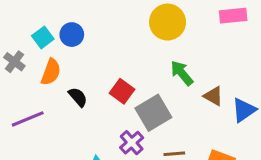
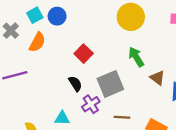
red square: (122, 91) -> (84, 54), moved
black semicircle: (78, 97) -> (75, 84), moved

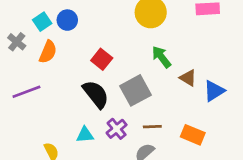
black semicircle: (75, 84) -> (96, 94), size x1.6
purple cross: (91, 104) -> (117, 129), moved

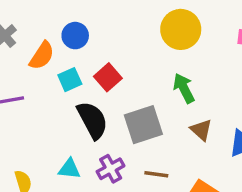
blue circle: (67, 20) -> (75, 36), moved
cyan square: (42, 22) -> (70, 80), moved
brown triangle: (188, 78) -> (201, 130), moved

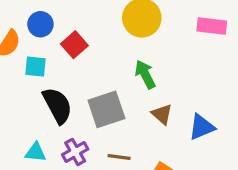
red square: (108, 77) -> (74, 45), moved
cyan square: (70, 80) -> (36, 67), turned 30

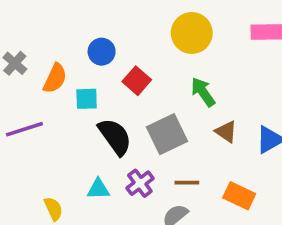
blue circle: (40, 24) -> (102, 52), moved
red square: (74, 45) -> (137, 81), moved

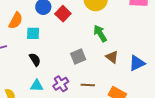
red square: (137, 81) -> (63, 14), moved
gray square: (167, 134) -> (78, 56), size x0.7
black semicircle: (115, 137) -> (35, 60), moved, size x0.6

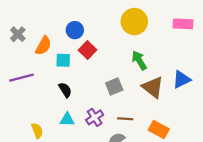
red square: (63, 14) -> (88, 50), moved
brown triangle: (112, 57) -> (153, 87), size x1.5
blue triangle: (137, 63) -> (182, 79), moved

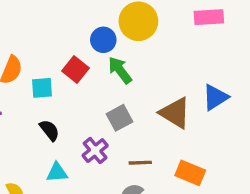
blue circle: (75, 30) -> (103, 40), moved
green arrow: (139, 60) -> (120, 70), moved
purple cross: (95, 117) -> (95, 151), moved

